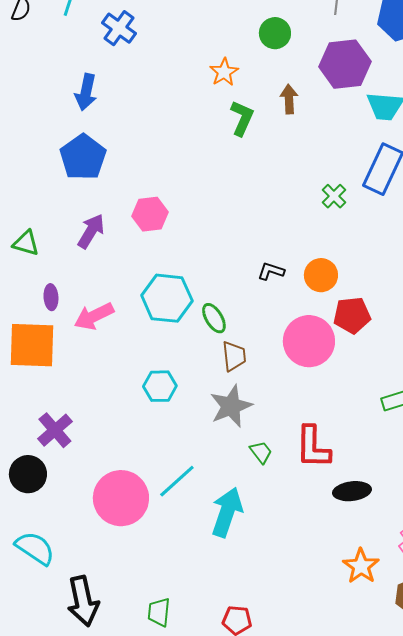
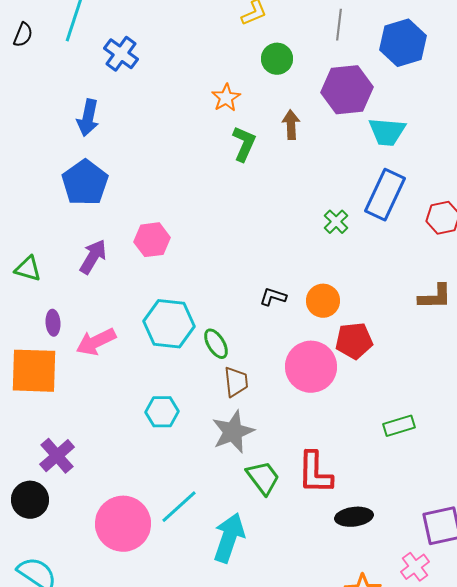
green trapezoid: (261, 452) -> (263, 478), size x1.5

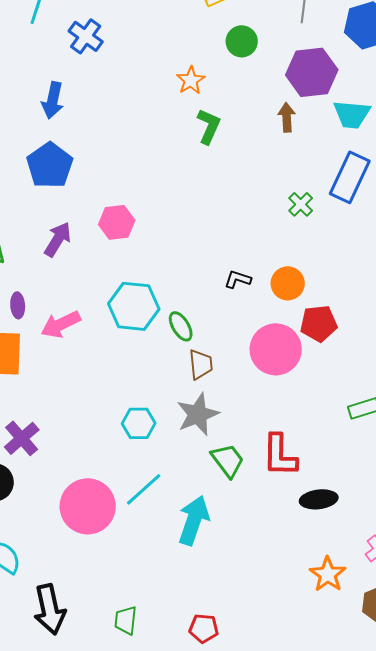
brown arrow: (291, 125) -> (287, 117), moved
cyan hexagon: (162, 412) -> (139, 423), moved

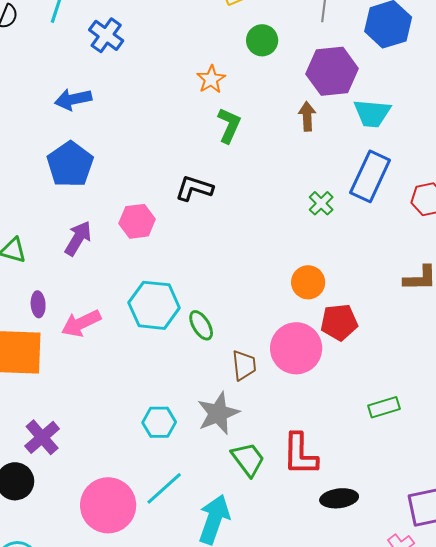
blue arrow: (53, 100) -> (73, 99), turned 66
black L-shape: (238, 279) -> (194, 188), moved, size x1.4
brown trapezoid: (201, 364) -> (244, 365), moved

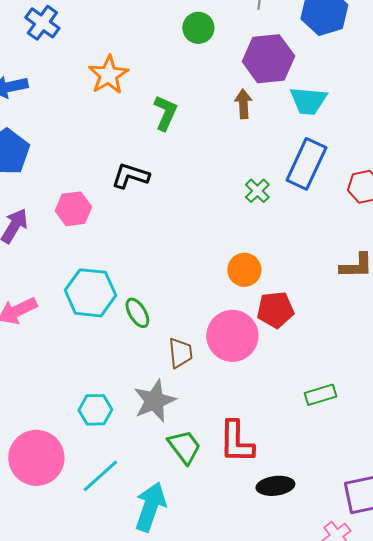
orange star: (211, 79) -> (108, 75), moved, size x1.4
pink circle: (108, 505) -> (36, 458), moved

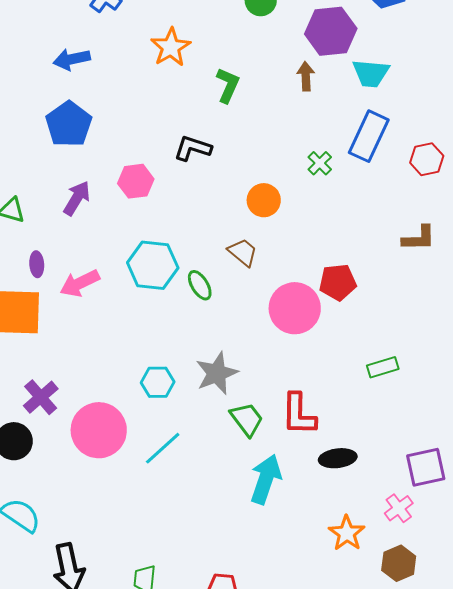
orange circle: (244, 270) -> (264, 200), moved
brown trapezoid: (180, 353) -> (243, 252), moved, turned -44
cyan arrow: (150, 507) -> (266, 479), moved

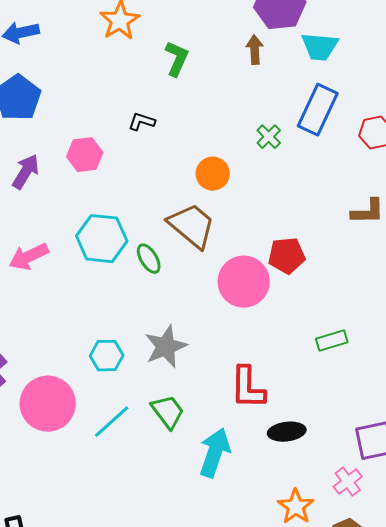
black L-shape: (193, 148) -> (142, 122), size x0.7
brown trapezoid: (243, 252) -> (192, 226), size x1.6
green trapezoid: (247, 419) -> (168, 412), moved

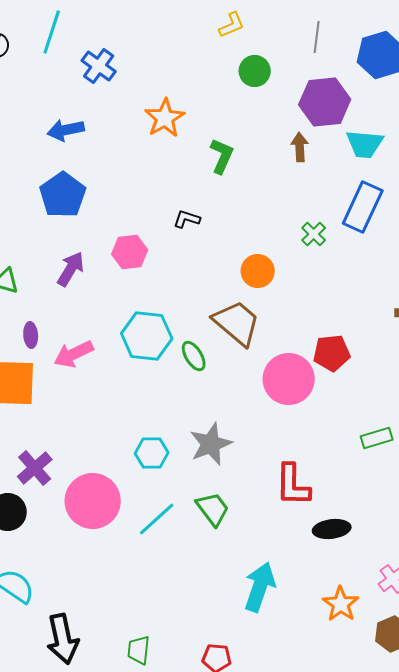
cyan arrow: (215, 453) -> (260, 587), moved

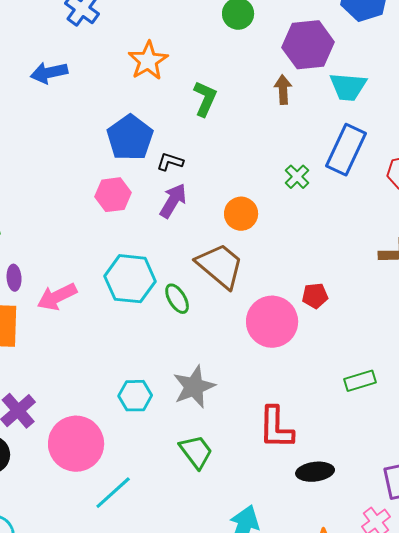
blue pentagon: (63, 195) -> (130, 138), moved
purple arrow: (71, 269) -> (173, 201), moved
red pentagon: (332, 353) -> (315, 296), size x0.7
cyan line: (157, 519) -> (113, 493), moved

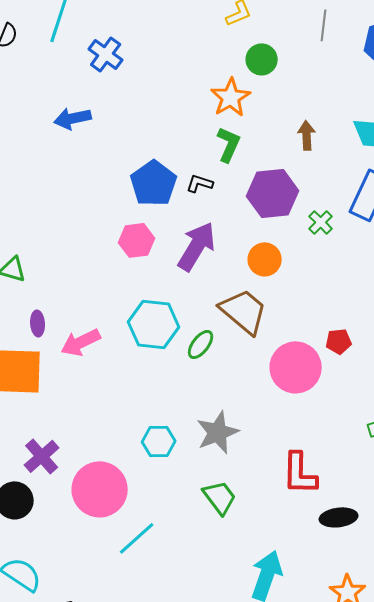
purple hexagon: (308, 45) -> (273, 193), moved
orange star: (148, 61) -> (231, 97), moved
black L-shape: (170, 162) -> (200, 183), moved
purple arrow: (173, 201) -> (197, 246), size x1.4
green ellipse: (177, 299) -> (201, 344), turned 68

